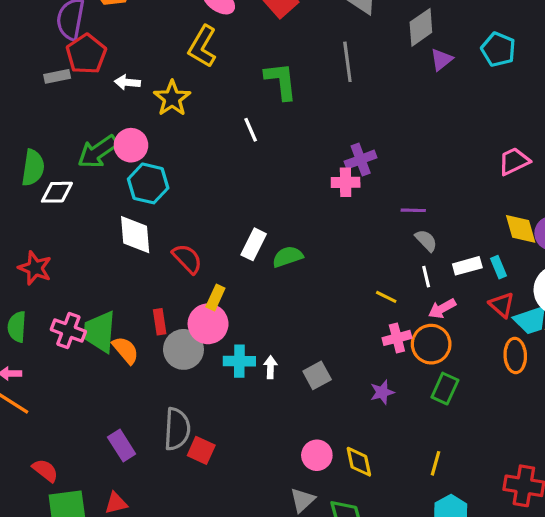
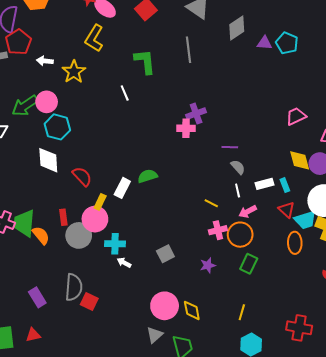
purple triangle: (442, 60) -> (264, 43), moved, turned 42
white rectangle: (254, 244) -> (122, 188), moved
white arrow: (270, 367) -> (124, 263), moved, turned -64
pink circle: (317, 455) -> (165, 306), size x1.4

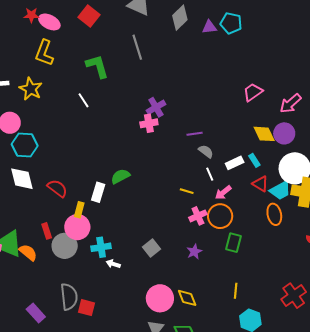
red cross: (299, 328) -> (294, 296), turned -35

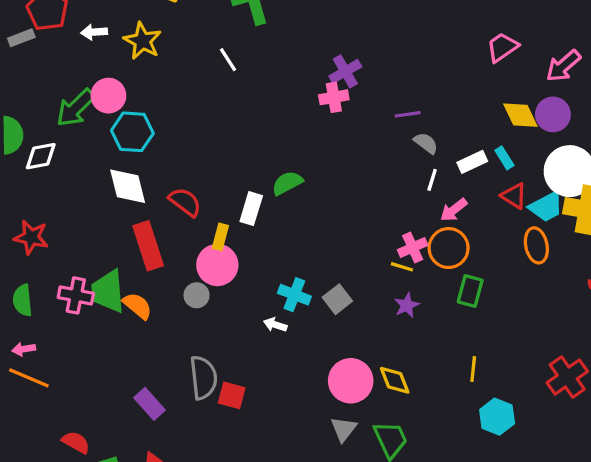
white line: (210, 174) -> (432, 180), turned 40
yellow line: (187, 191) -> (402, 267), moved
red rectangle: (47, 231) -> (148, 246), moved, size x1.8
gray circle: (65, 246) -> (197, 295), size x0.6
cyan cross: (101, 247) -> (294, 295), moved, turned 30

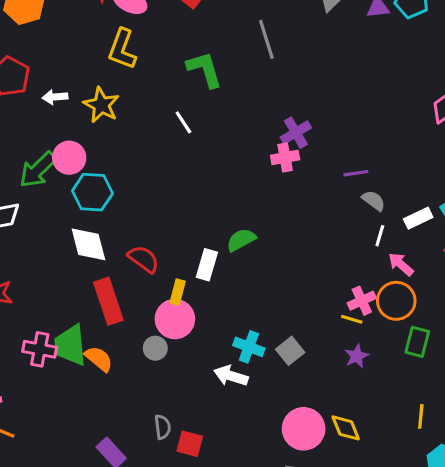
pink arrow: (454, 210) -> (401, 264), turned 80
white arrow: (275, 325) -> (231, 376), size x1.5
gray semicircle: (203, 378) -> (163, 427), size x0.6

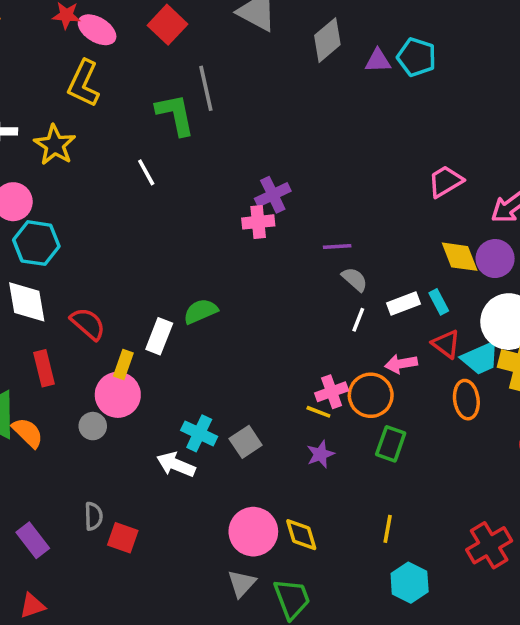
gray line: (266, 39) -> (206, 88), moved
pink arrow: (401, 264) -> (401, 364), moved, turned -56
red rectangle: (108, 301) -> (44, 368), size x0.7

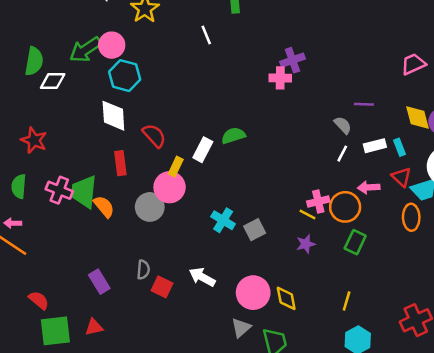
purple line: (337, 247) -> (364, 104), moved
gray circle: (93, 426) -> (150, 207), size x1.5
white arrow: (176, 465) -> (202, 277), moved

